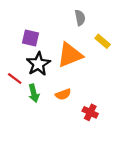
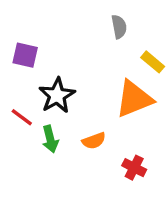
purple square: (30, 38) -> (25, 55), moved
orange triangle: (70, 55) -> (134, 99), moved

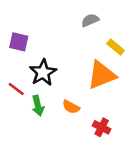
gray semicircle: (119, 27) -> (90, 20), turned -102
orange semicircle: (94, 141) -> (71, 107), turned 48

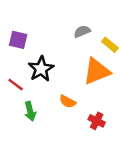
gray semicircle: (90, 20) -> (82, 31), moved
green arrow: (38, 106) -> (30, 111), moved

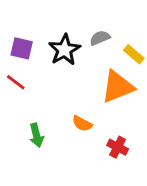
black star: (41, 69) -> (64, 50), moved
red line: (16, 85) -> (16, 82), moved

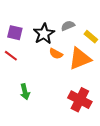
orange semicircle: (82, 124) -> (56, 54), moved
red cross: (118, 147) -> (80, 100), size x1.6

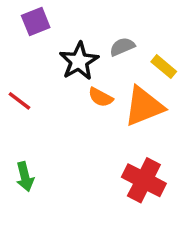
purple square: (15, 33) -> (36, 21), moved, turned -35
green arrow: (25, 92) -> (25, 177), moved

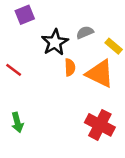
orange semicircle: (101, 97) -> (70, 67), turned -120
orange triangle: (144, 106) -> (100, 74), turned 48

